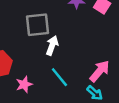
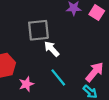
white arrow: (52, 45) -> (52, 49), turned -63

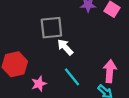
pink arrow: (95, 72) -> (110, 71), turned -35

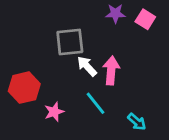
pink arrow: (110, 71) -> (111, 70), moved

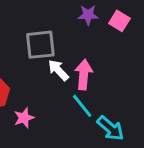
cyan line: (95, 103) -> (82, 106), moved
cyan arrow: (137, 122) -> (110, 128), size x1.4

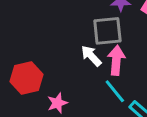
gray square: (40, 45) -> (107, 31), moved

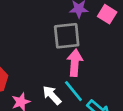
white arrow: (91, 56) -> (52, 95), moved

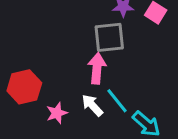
pink arrow: (75, 63) -> (97, 68), moved

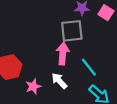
cyan line: (117, 101) -> (89, 67), moved

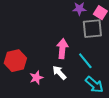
gray square: (72, 31) -> (92, 29), moved

